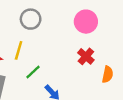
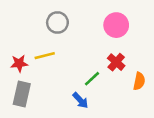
yellow line: (19, 50) -> (45, 56), turned 60
green line: (33, 72) -> (92, 79), moved

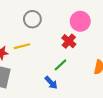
red cross: (116, 62) -> (69, 41), moved

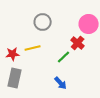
green line: (60, 65) -> (64, 57), moved

